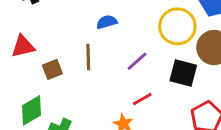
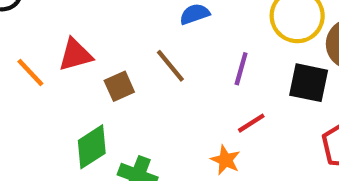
brown line: (88, 57) -> (170, 66), turned -35
purple line: (137, 61) -> (241, 69), turned -30

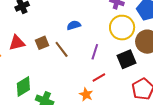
black square: (309, 83) -> (127, 59), turned -36
brown square: (119, 86) -> (42, 43), moved

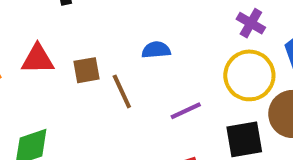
purple line: (95, 52) -> (186, 111), turned 35

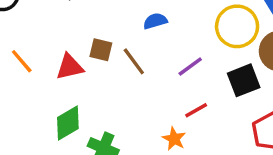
red triangle: (38, 59) -> (70, 67), moved
brown square: (86, 70) -> (101, 50), turned 35

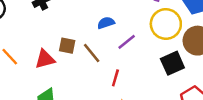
purple line: (190, 67) -> (127, 42), moved
red line: (196, 110) -> (115, 78), moved, turned -42

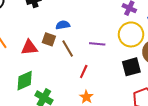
blue semicircle: (106, 23) -> (63, 25), moved
purple line: (127, 42) -> (97, 44), turned 35

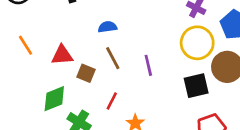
brown square: (49, 39) -> (86, 73), moved
purple line: (97, 44) -> (148, 65), moved, turned 70
red line: (84, 71) -> (112, 101), moved

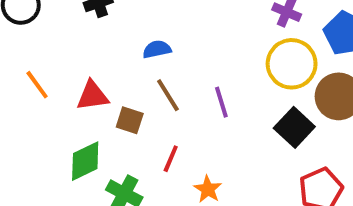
black square: (196, 86) -> (294, 127), turned -30

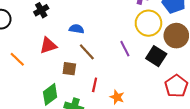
blue semicircle: (157, 49) -> (77, 29), turned 32
red triangle: (92, 96) -> (48, 45), moved
purple line: (221, 102) -> (125, 49), moved

